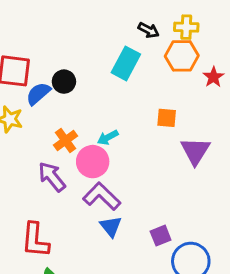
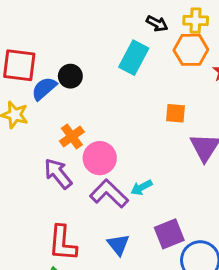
cyan arrow: (108, 137) -> (141, 187), moved
blue triangle: (111, 226) -> (118, 245), moved
purple square: (161, 236) -> (169, 234), size x1.4
red L-shape: (35, 240) -> (63, 243), moved

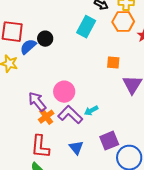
orange cross: (72, 136) -> (46, 117), moved

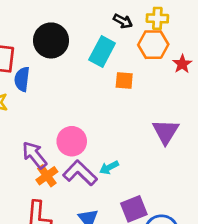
black circle: (45, 39) -> (51, 40), moved, size x1.6
blue semicircle: (28, 47) -> (22, 79), turned -42
orange square: (113, 63) -> (124, 80), moved

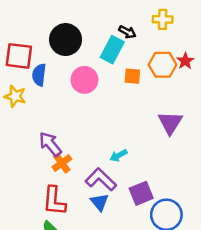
black arrow: (123, 21) -> (127, 32), moved
orange hexagon: (153, 45) -> (163, 65), moved
pink circle: (72, 141) -> (84, 80), moved
purple L-shape: (80, 173) -> (101, 179), moved

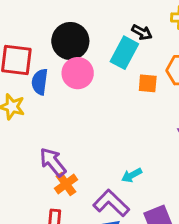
pink circle: (84, 80) -> (78, 73), moved

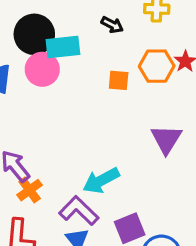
cyan rectangle: (124, 53) -> (63, 47), moved, turned 56
cyan arrow: (132, 175) -> (101, 181), size x1.6

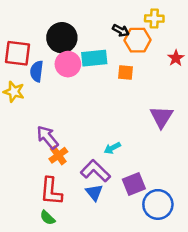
cyan rectangle: (63, 47) -> (94, 58), moved
orange hexagon: (157, 66) -> (137, 40), moved
cyan arrow: (101, 181) -> (112, 148), size x0.6

